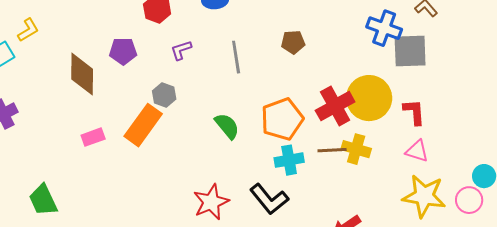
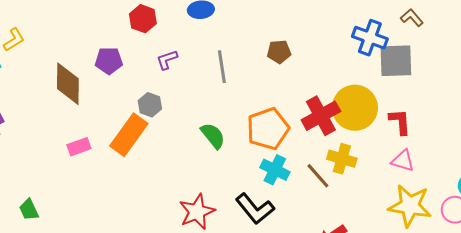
brown line: (332, 150) -> (318, 176), moved, turned 52
cyan cross: (289, 160) -> (275, 170), turned 36
green trapezoid: (43, 200) -> (29, 210), size x0.7

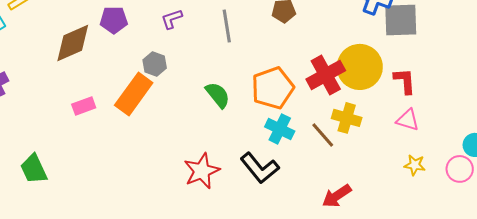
brown diamond: (68, 84) -> (73, 43), turned 66
yellow star: (410, 206) -> (415, 165), size x0.5
green trapezoid: (29, 210) -> (34, 169), size x1.4

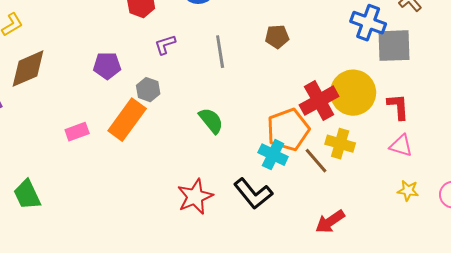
purple pentagon: (114, 20) -> (107, 66), moved
brown diamond: (73, 43) -> (28, 69), moved
orange pentagon: (273, 88) -> (288, 130), moved

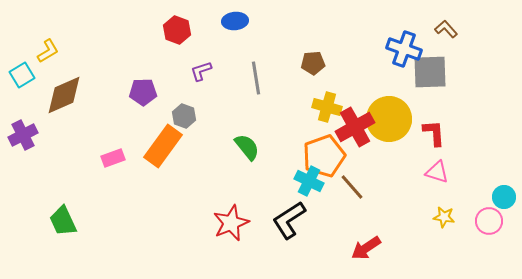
yellow cross: (340, 144) -> (327, 107), moved
black L-shape: (253, 194) -> (289, 220), turned 96

